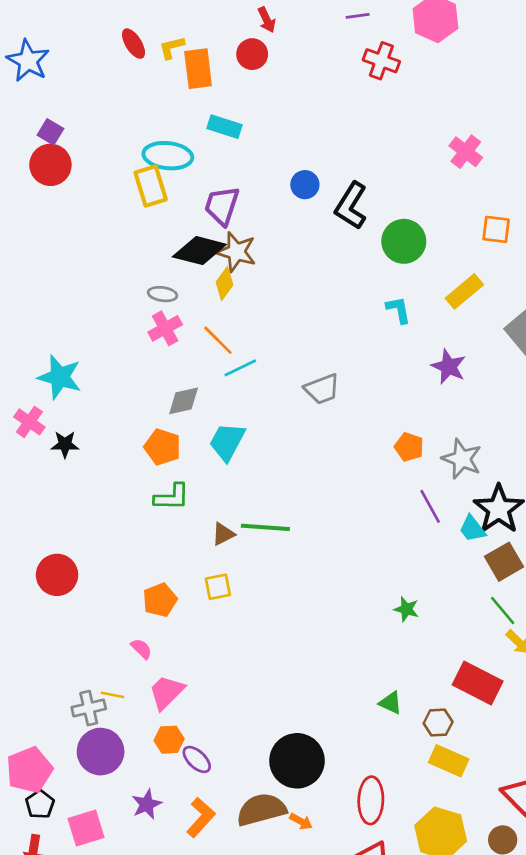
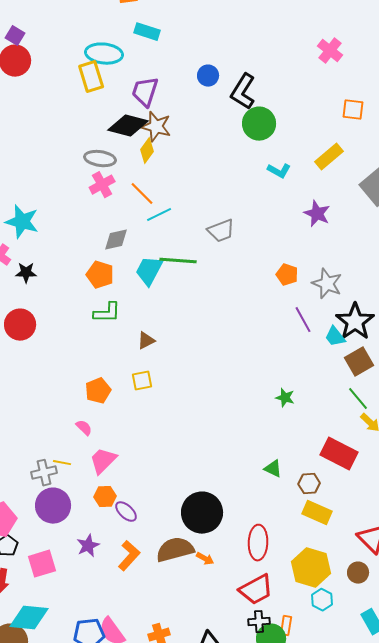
green circle: (404, 241) -> (259, 124), moved
gray ellipse: (163, 294) -> (100, 159), size x1.4
cyan L-shape: (399, 310) -> (279, 171), turned 130
green line: (265, 527) -> (178, 261), moved
red circle: (57, 575) -> (20, 325), moved

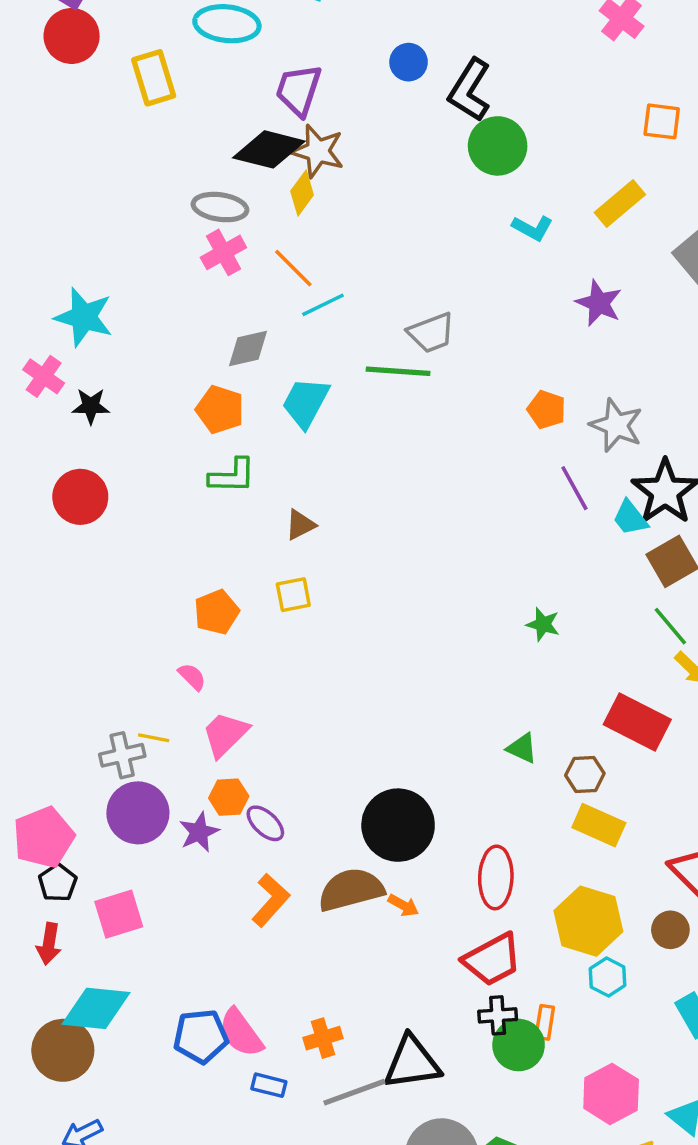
yellow rectangle: (91, 77) -> (154, 78), moved
green line: (178, 261) -> (398, 371), moved
purple star: (88, 546) -> (199, 832), moved

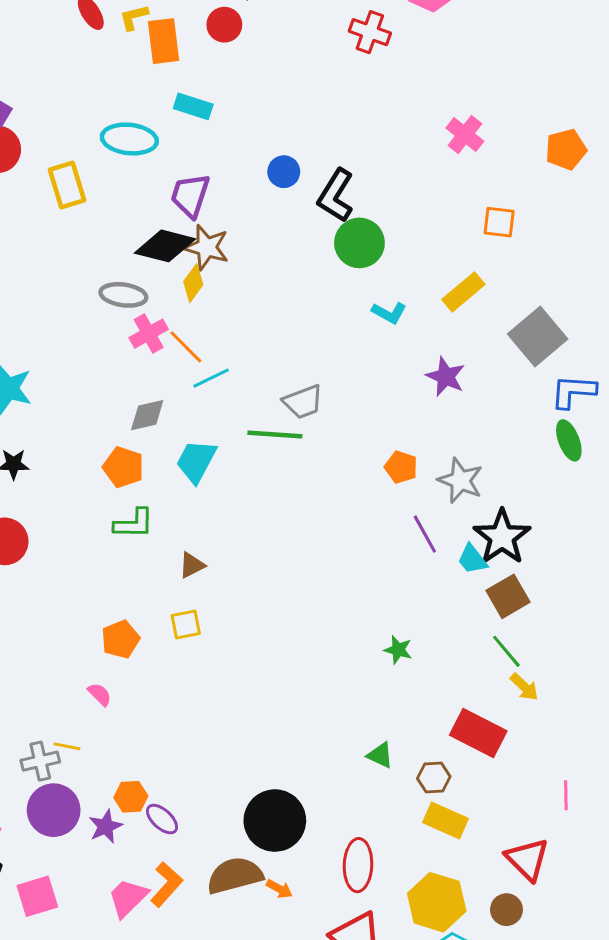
pink cross: (223, 252) -> (149, 334), moved
pink trapezoid: (225, 734) -> (128, 898), moved

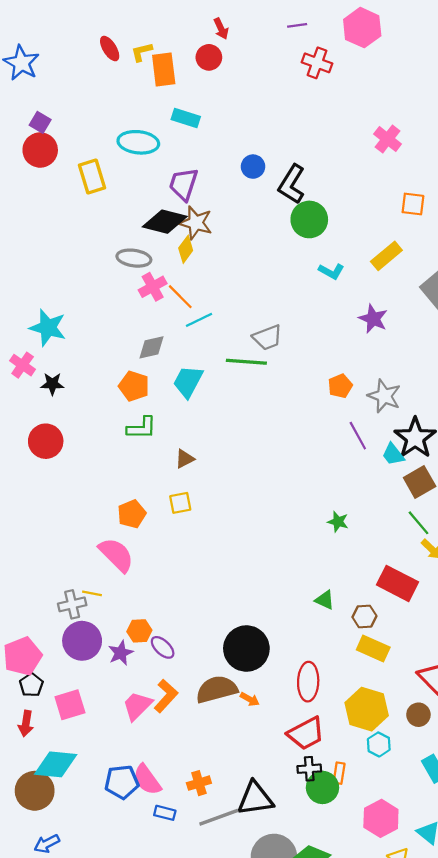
orange pentagon: (401, 467) -> (340, 386), turned 30
pink semicircle: (100, 694) -> (116, 555), size x2.0

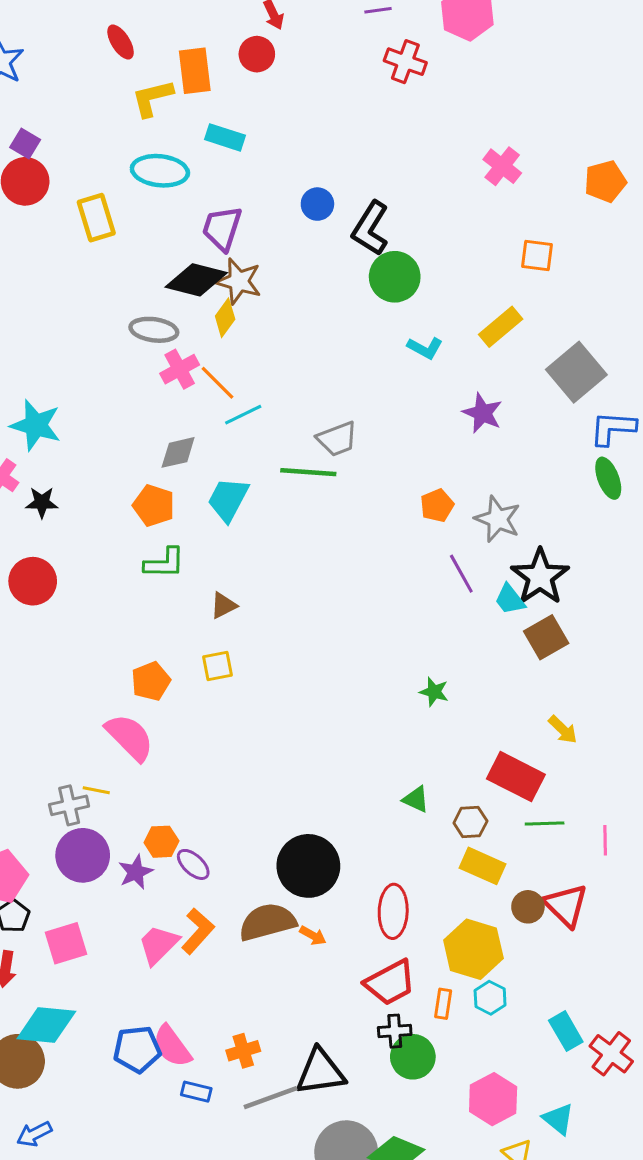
yellow L-shape: (142, 52) -> (152, 98), moved, size x1.4
green line: (418, 523) -> (545, 824), moved, turned -52
brown circle: (418, 715) -> (528, 907), moved
orange rectangle: (339, 773) -> (443, 1004), moved

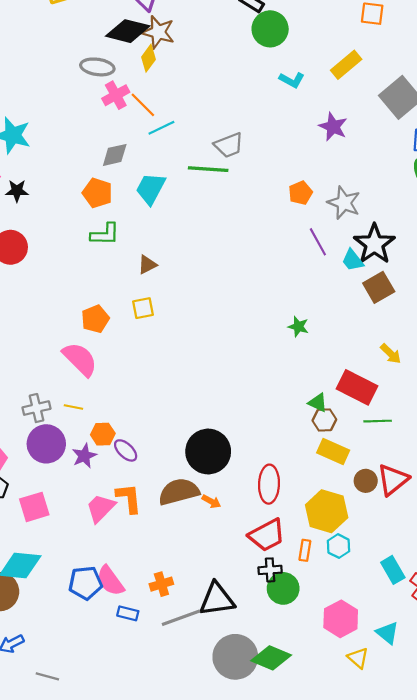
yellow line: (96, 790) -> (73, 407), moved
green triangle: (416, 799) -> (318, 403), moved
red triangle: (566, 905) -> (393, 480), turned 36
orange L-shape: (198, 931) -> (129, 498), turned -48

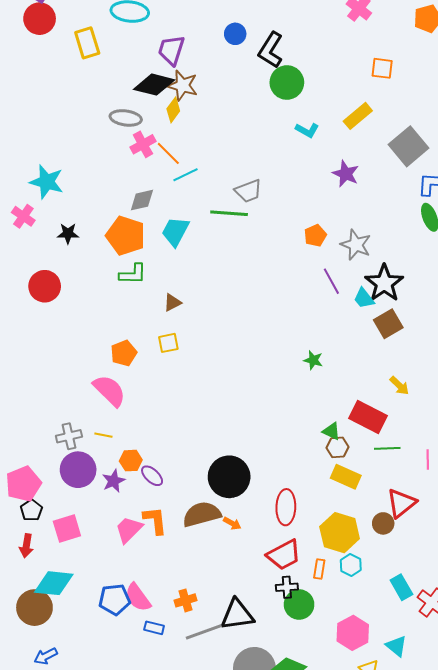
black star: (17, 191) -> (68, 234), moved
orange pentagon: (97, 193) -> (126, 236), size x1.4
brown circle: (366, 481) -> (383, 523), moved

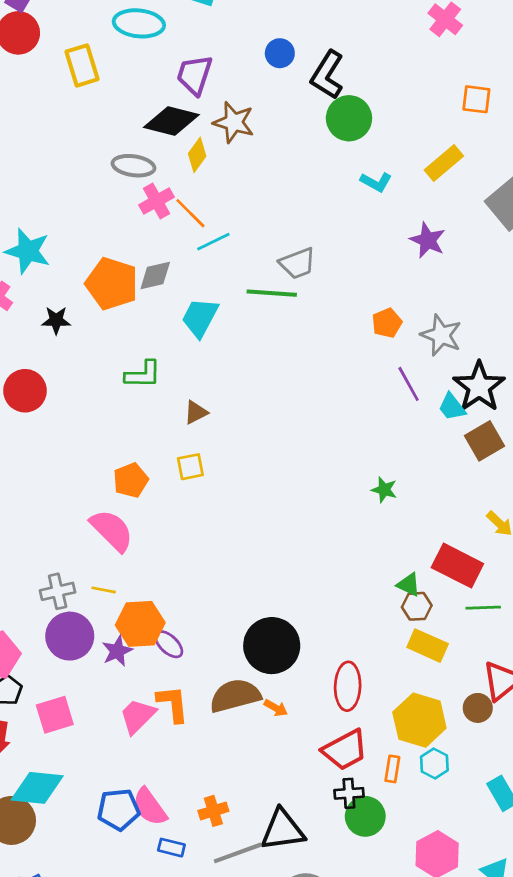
brown star: (182, 86) -> (234, 122), moved
orange pentagon: (126, 236) -> (112, 284), moved
orange hexagon: (131, 461) -> (140, 624), size x1.6

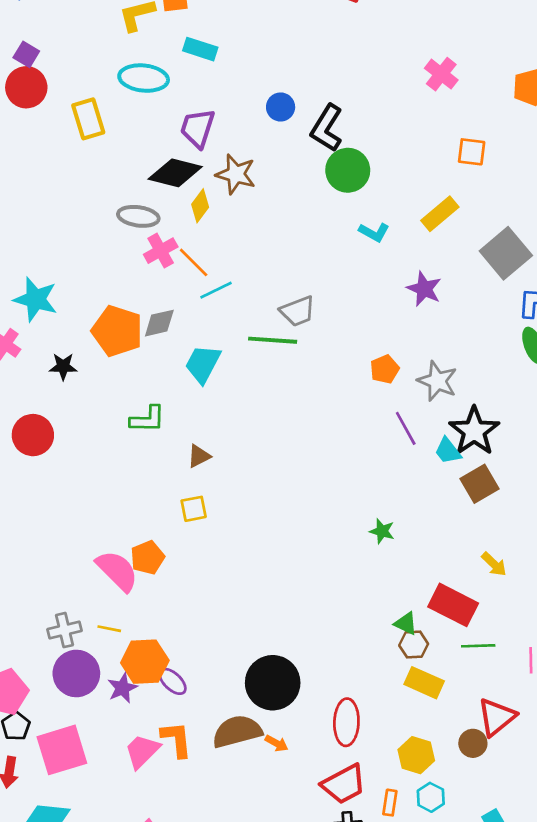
orange pentagon: (131, 480) -> (147, 558), moved
pink square: (55, 715) -> (62, 750), size x1.4
yellow hexagon: (419, 720) -> (416, 755), size x0.7

